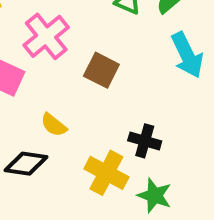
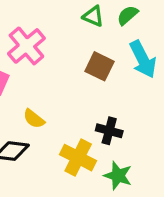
brown square: (101, 70) -> (99, 66), moved

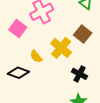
yellow cross: (78, 158) -> (61, 48), moved

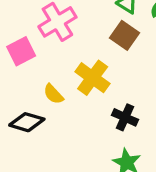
pink square: (18, 28) -> (21, 51), turned 30
brown square: (83, 34) -> (125, 35), moved

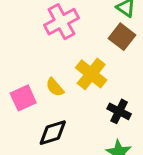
pink square: (21, 51) -> (23, 98), moved
black diamond: (27, 122) -> (53, 133), moved, turned -36

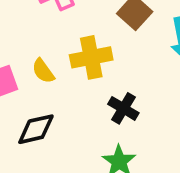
yellow cross: (91, 74) -> (91, 57), turned 36

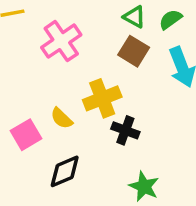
black cross: (123, 108) -> (125, 130), moved

